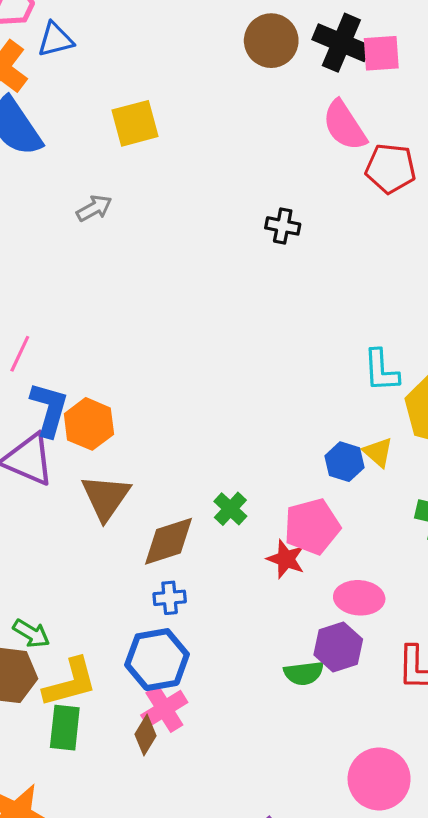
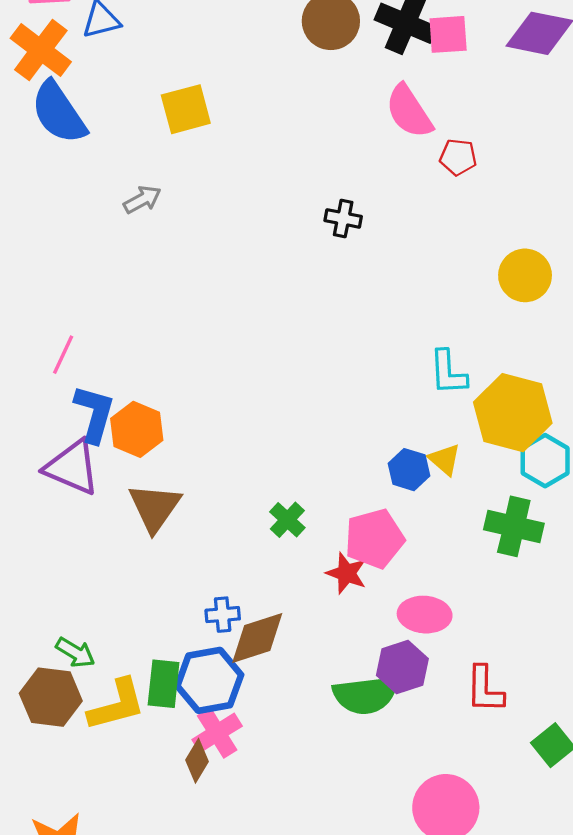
red pentagon: (391, 168) -> (458, 157), size x0.7
brown diamond: (169, 541) -> (257, 638), moved
green semicircle: (304, 673) -> (365, 695), size x1.5
green rectangle: (65, 728) -> (164, 684), moved

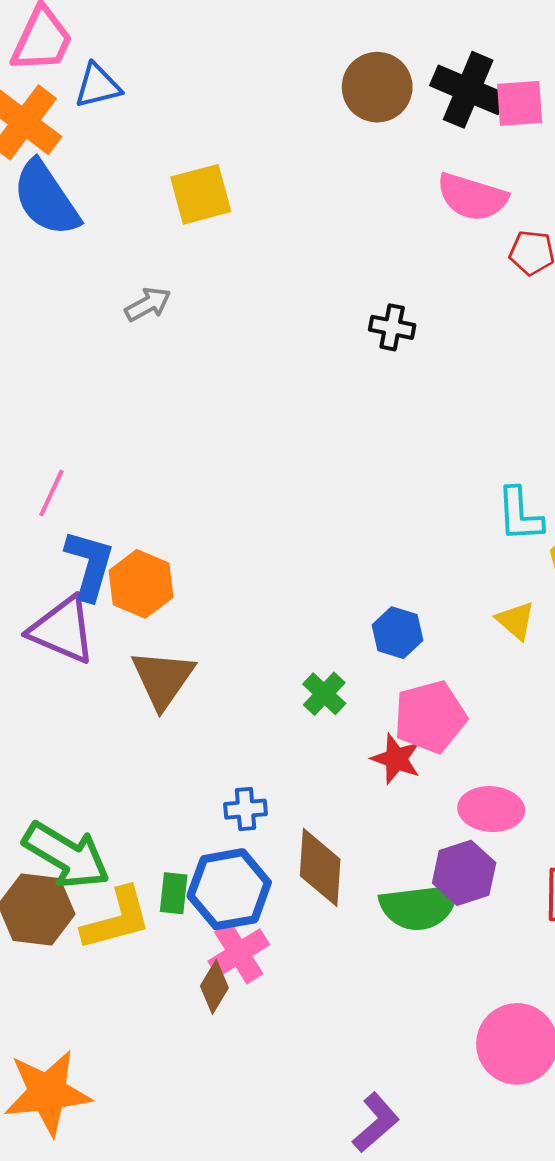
pink semicircle: (409, 111) -> (472, 197), turned -40
blue hexagon: (409, 470) -> (398, 633), moved
brown diamond: (257, 638) -> (320, 867), moved, turned -68
green arrow: (75, 652) -> (66, 855), size x1.8
green rectangle: (164, 684) -> (174, 893), size x0.7

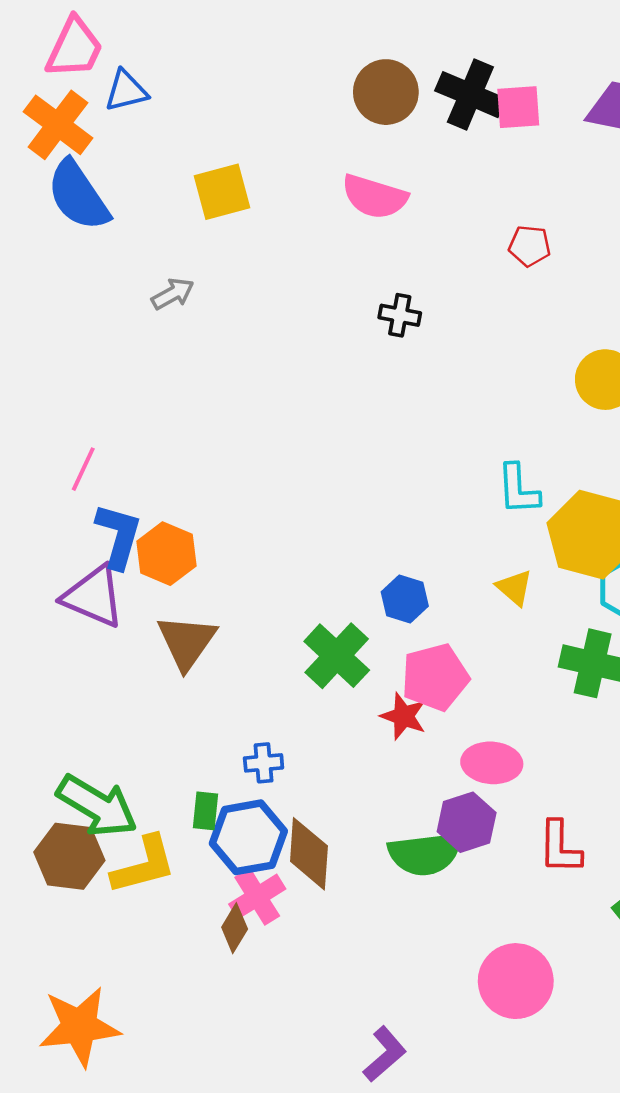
pink semicircle: (472, 197) -> (375, 197), moved
green cross: (324, 694) -> (337, 656), size x1.6
brown diamond: (320, 867) -> (309, 854), moved
green rectangle: (174, 893) -> (206, 811), moved

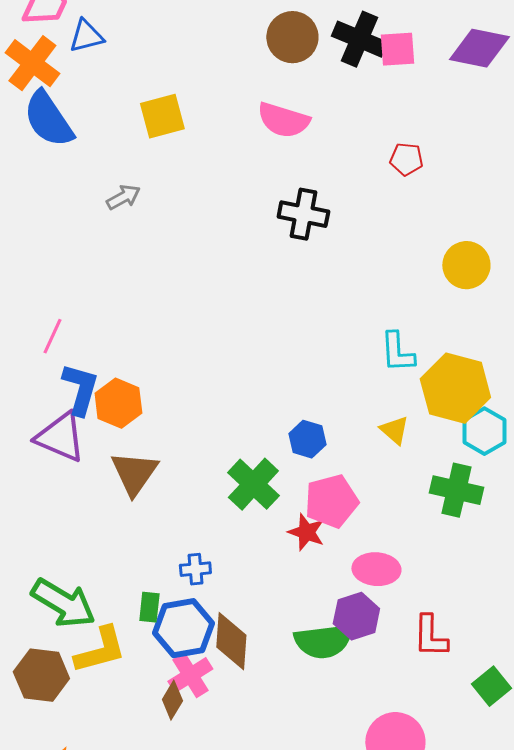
black cross: (400, 315) -> (303, 214), size x1.5
brown hexagon: (69, 856) -> (41, 675), moved

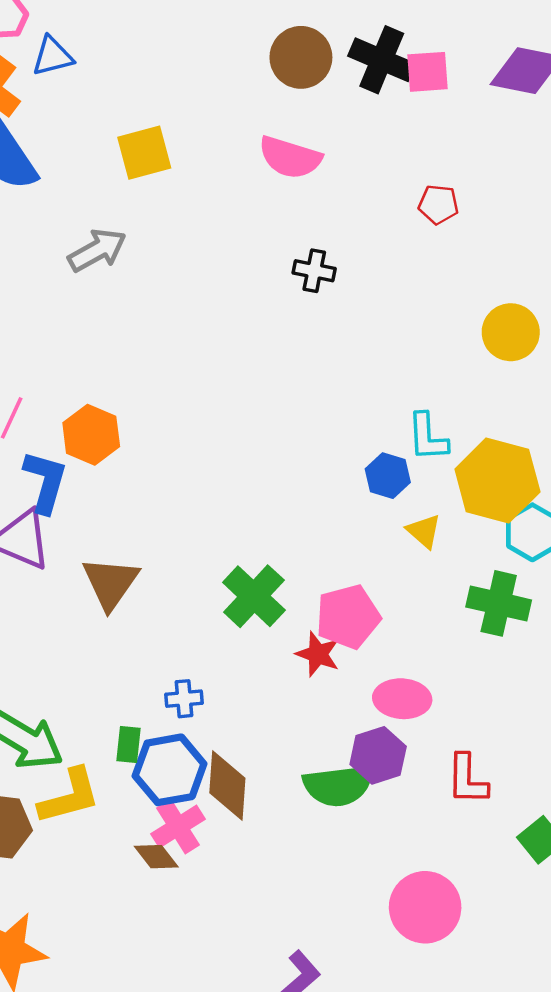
gray arrow: (123, 197) -> (97, 250), size x1.4
black cross: (303, 214) -> (314, 271), size x0.7
orange hexagon: (118, 403) -> (91, 435), moved
blue hexagon: (307, 439) -> (388, 476), moved
brown diamond: (172, 700) -> (156, 857), turned -69

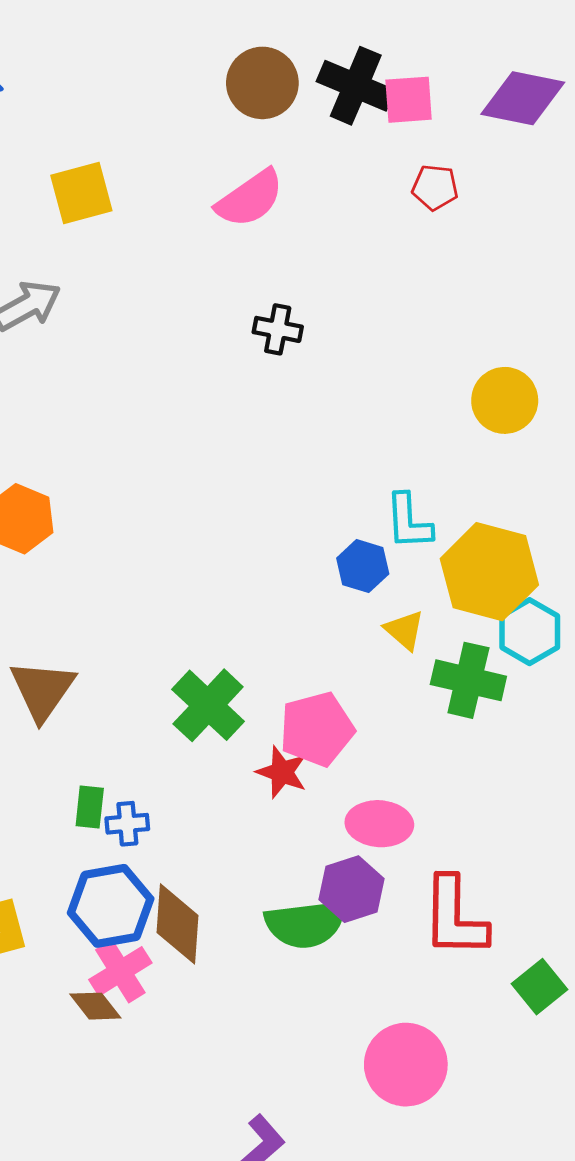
pink semicircle: (290, 157) -> (250, 199), turned -52
red pentagon: (438, 204) -> (435, 187), moved
green cross: (499, 603) -> (468, 680), moved
green rectangle: (129, 745) -> (90, 807), moved
red L-shape: (467, 779) -> (455, 917), size x1.4

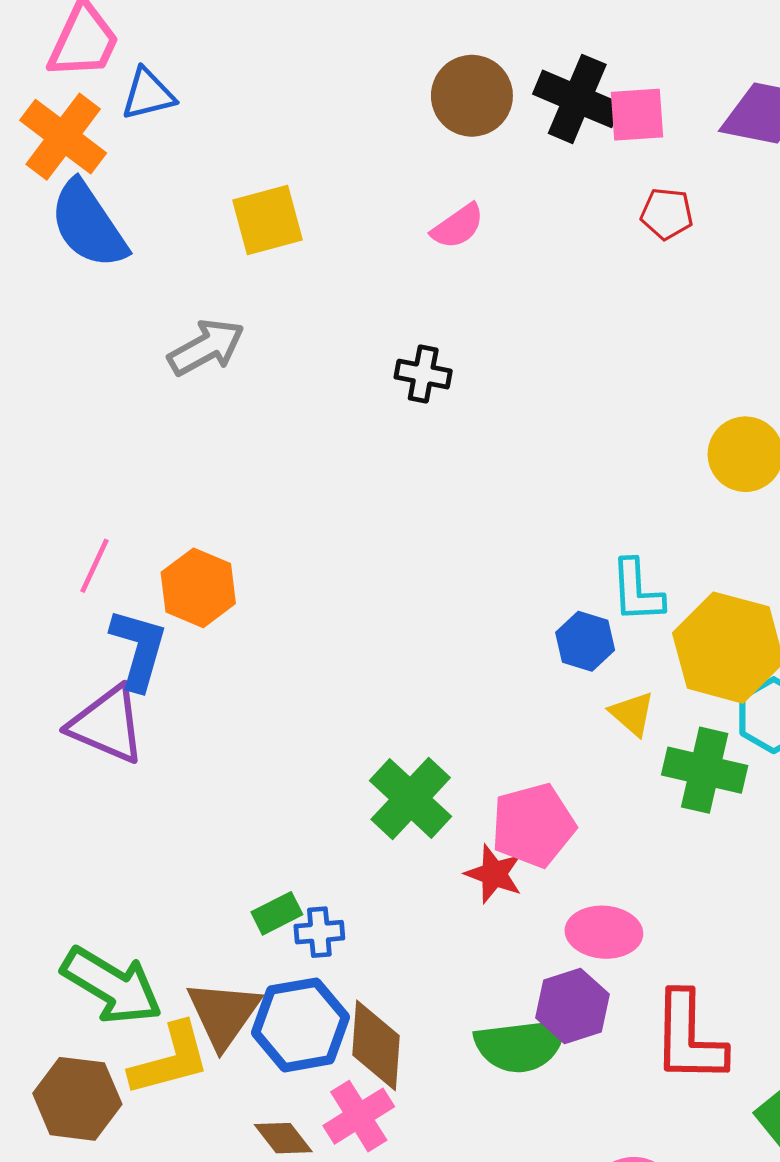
pink semicircle: (250, 199) -> (458, 226), size x0.7
black cross: (278, 329) -> (423, 374), moved
brown triangle: (42, 690) -> (223, 1014), moved
green rectangle: (90, 807) -> (277, 913), turned 57
pink cross: (120, 971) -> (359, 1116), moved

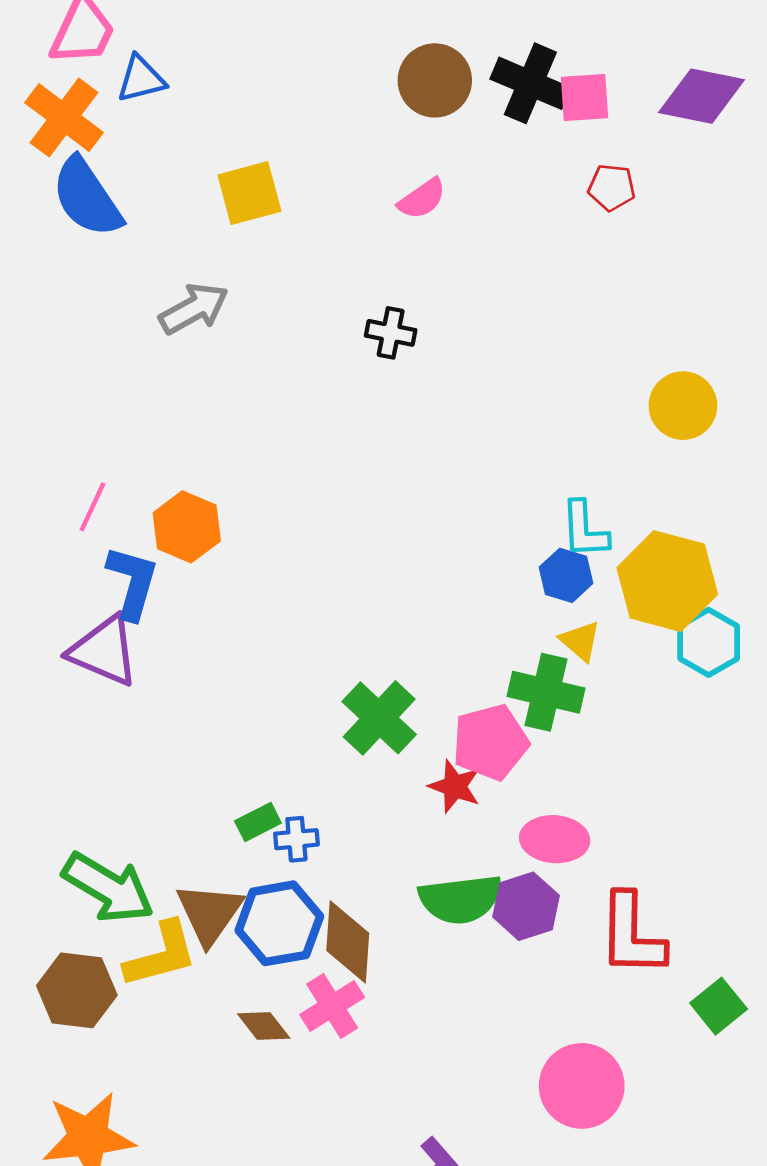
blue hexagon: (585, 641) -> (566, 575), moved
green cross: (705, 770) -> (546, 692), moved
green semicircle: (521, 1045) -> (460, 899), moved

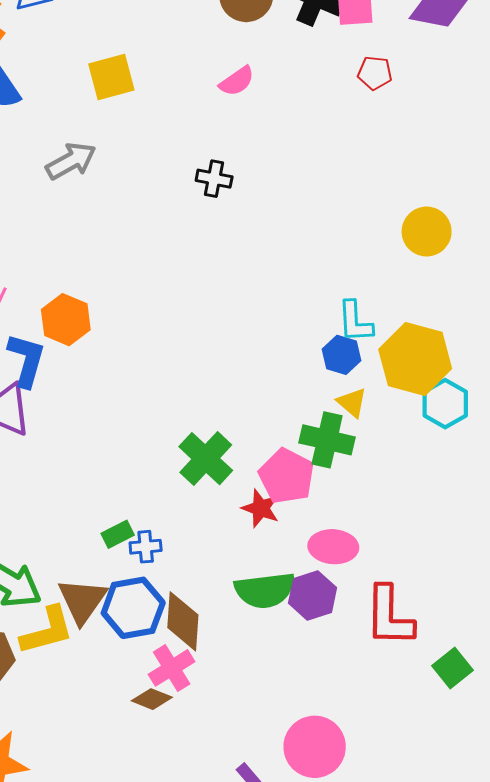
pink pentagon: (490, 742) -> (287, 476), turned -30
brown diamond: (264, 1026) -> (152, 699), moved, turned -30
pink circle: (582, 1086) -> (315, 747), moved

